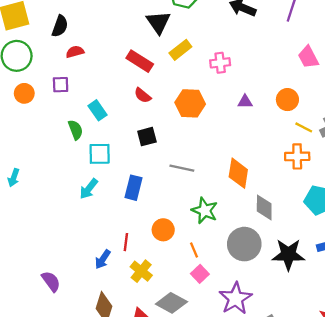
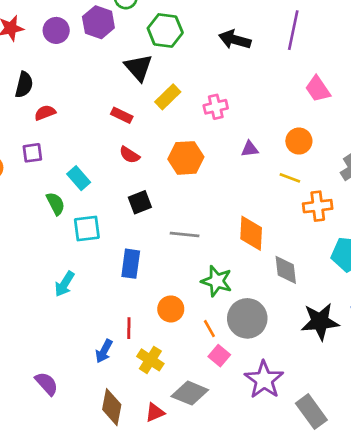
red rectangle: (140, 61) -> (122, 115), size x0.7
yellow line: (304, 127) -> (290, 178), moved
cyan arrow: (89, 189) -> (65, 284), moved
gray circle: (244, 244) -> (247, 318), moved

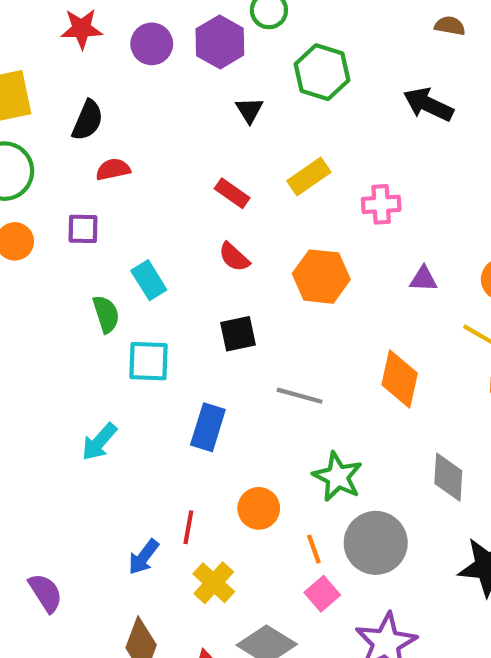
black triangle: (138, 68) -> (249, 110), moved, size x0.6
orange diamond: (251, 233) -> (400, 379), moved

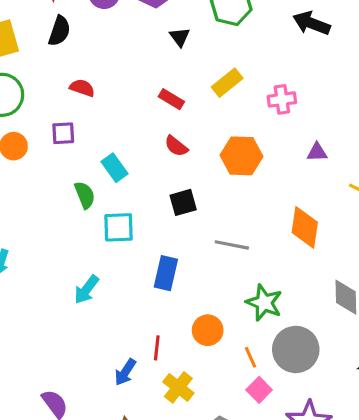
black semicircle: (88, 120) -> (59, 31), moved
red semicircle: (113, 169) -> (82, 88), turned 35

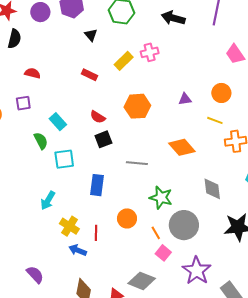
pink cross: (282, 99) -> (150, 52), moved
red semicircle: (176, 146) -> (98, 117), moved
orange diamond: (305, 227) -> (182, 147), turned -44
blue arrow: (125, 372) -> (78, 250), turned 84
yellow cross: (178, 387) -> (69, 226), moved

